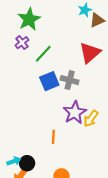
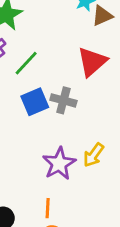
purple star: (75, 113) -> (59, 164), moved
orange line: (53, 137) -> (48, 208), moved

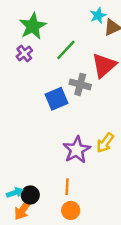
green line: (26, 63) -> (66, 50), moved
gray cross: (63, 100) -> (80, 84), moved

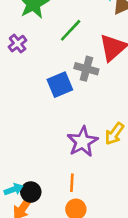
purple cross: (24, 54) -> (18, 44), moved

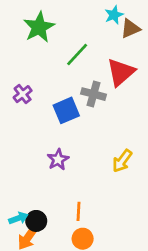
purple cross: (18, 44) -> (23, 94), moved
purple star: (82, 142) -> (58, 160), moved, size x0.7

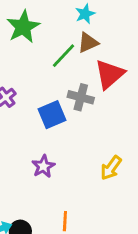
cyan star: (114, 15) -> (85, 14), moved
brown triangle: (130, 29) -> (88, 43), moved

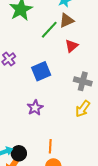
red triangle: (110, 74) -> (72, 46), moved, size x0.6
gray cross: (81, 97) -> (83, 81), moved

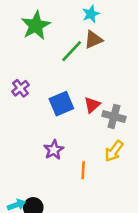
red triangle: (72, 46) -> (92, 105), moved
orange line: (50, 146) -> (83, 170), moved

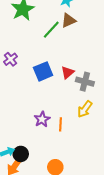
purple star: (54, 150) -> (42, 119), moved

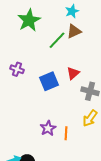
purple cross: (10, 59) -> (17, 69), turned -32
red triangle: (68, 72) -> (73, 73), moved

